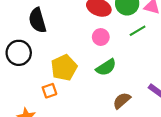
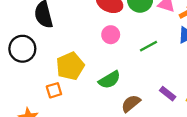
green line: (138, 31) -> (148, 46), moved
green semicircle: (106, 67) -> (109, 80), moved

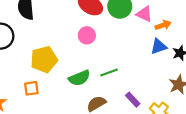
green line: (148, 46) -> (109, 72), moved
orange square: (54, 90) -> (31, 88), moved

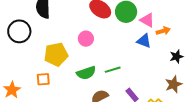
pink circle: (87, 35) -> (86, 39), moved
blue triangle: (159, 46) -> (144, 41), moved, turned 35

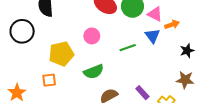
blue triangle: (144, 41) -> (152, 36), turned 35
green line: (113, 70) -> (128, 48), moved
brown star: (173, 84) -> (185, 80), turned 30

